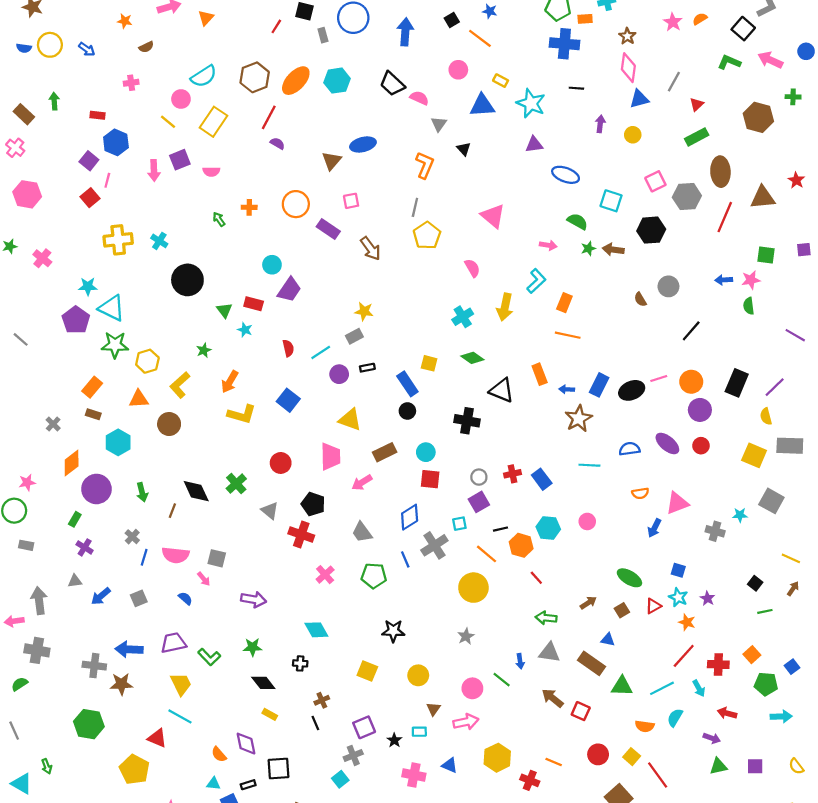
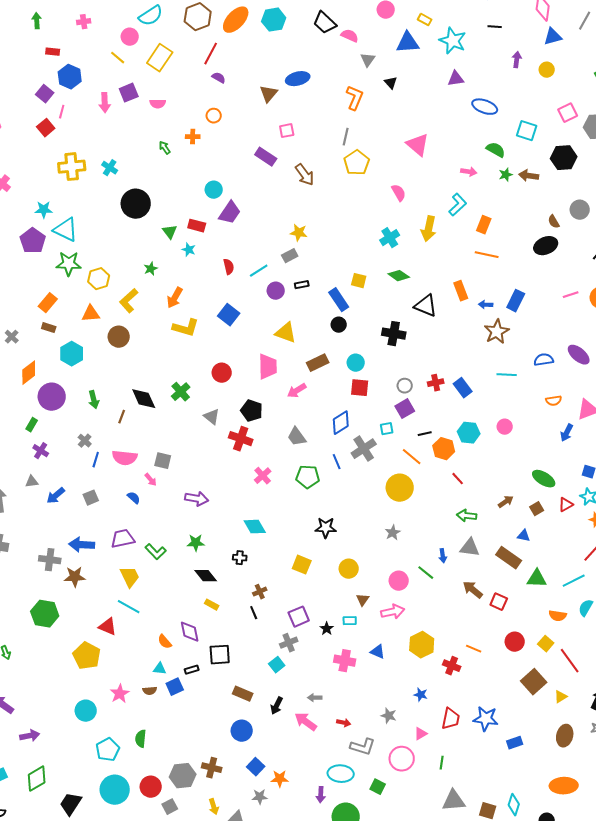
green arrow: (54, 101) -> (37, 21), moved
orange circle: (296, 204) -> (214, 116), moved, size x0.6
black ellipse: (632, 390) -> (546, 246), moved

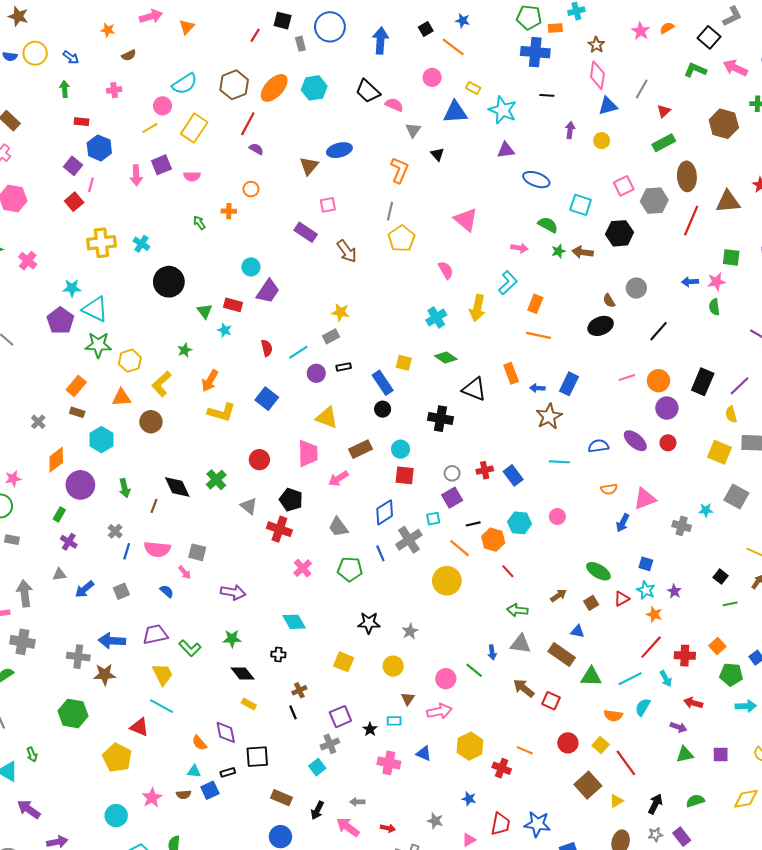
yellow line: (118, 58) -> (150, 128), turned -70
gray star: (393, 533) -> (410, 631), moved

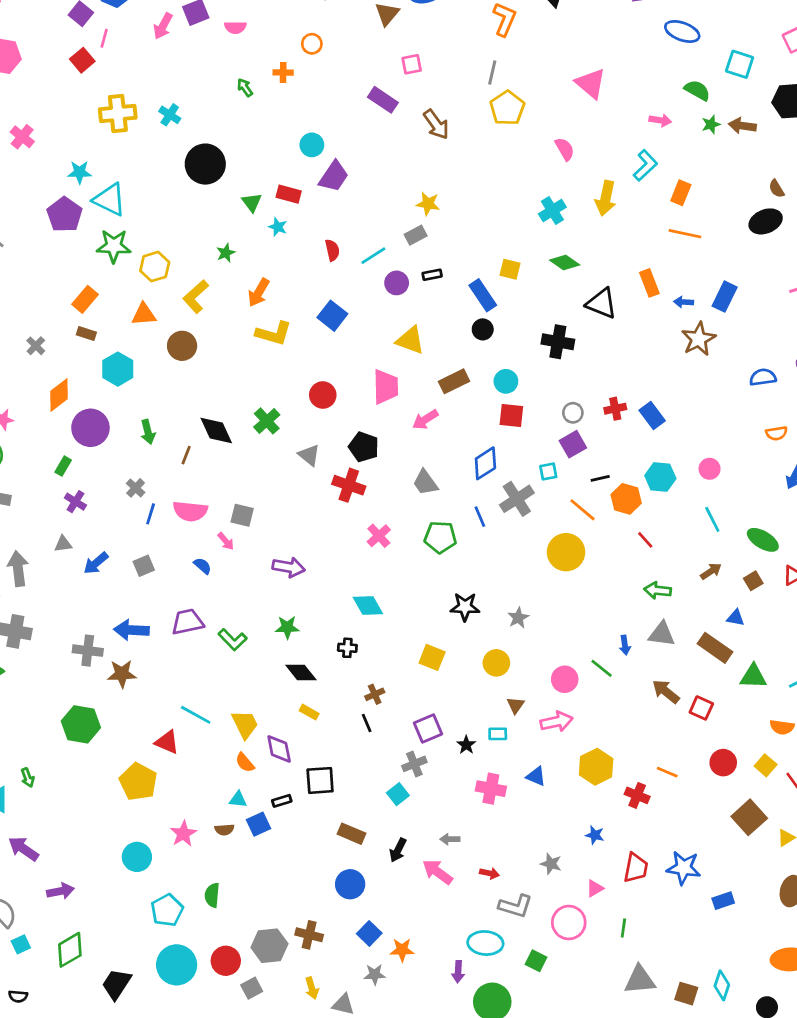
pink arrow: (136, 175) -> (163, 26), turned 30
cyan line: (559, 462) -> (712, 519), moved, turned 60
yellow trapezoid: (163, 674) -> (245, 724), moved

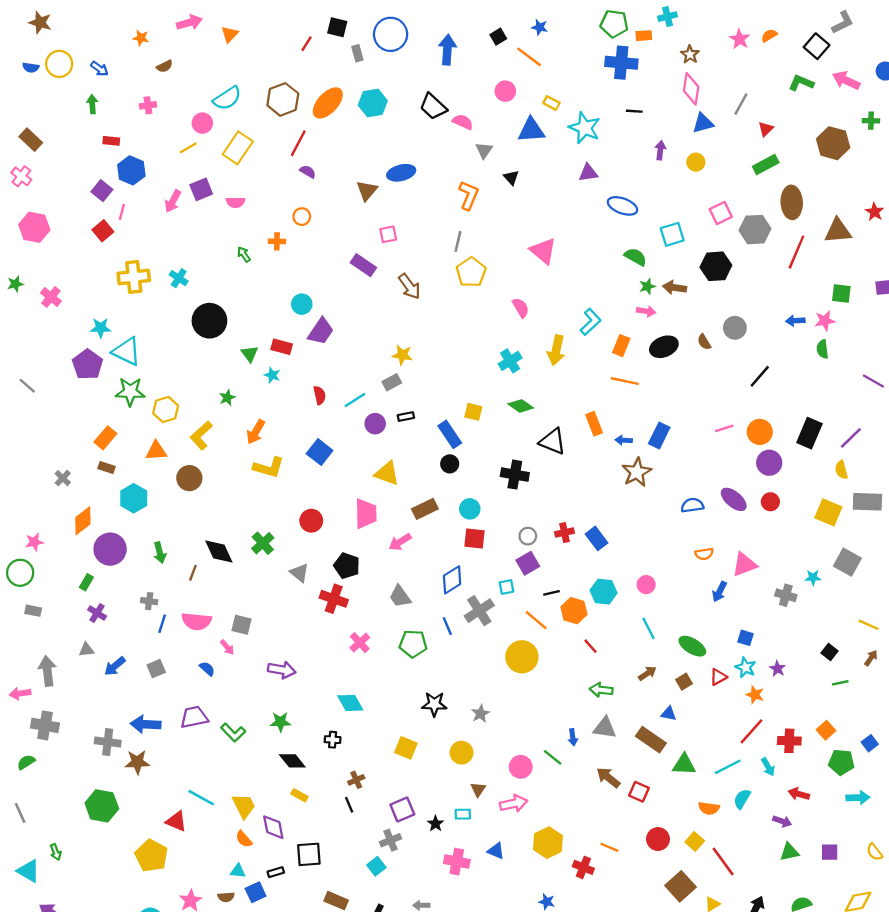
cyan square: (740, 64) -> (672, 234), turned -35
pink arrow: (660, 120) -> (646, 311), moved
black ellipse: (766, 221) -> (664, 347), moved
gray cross: (136, 488) -> (149, 601), turned -35

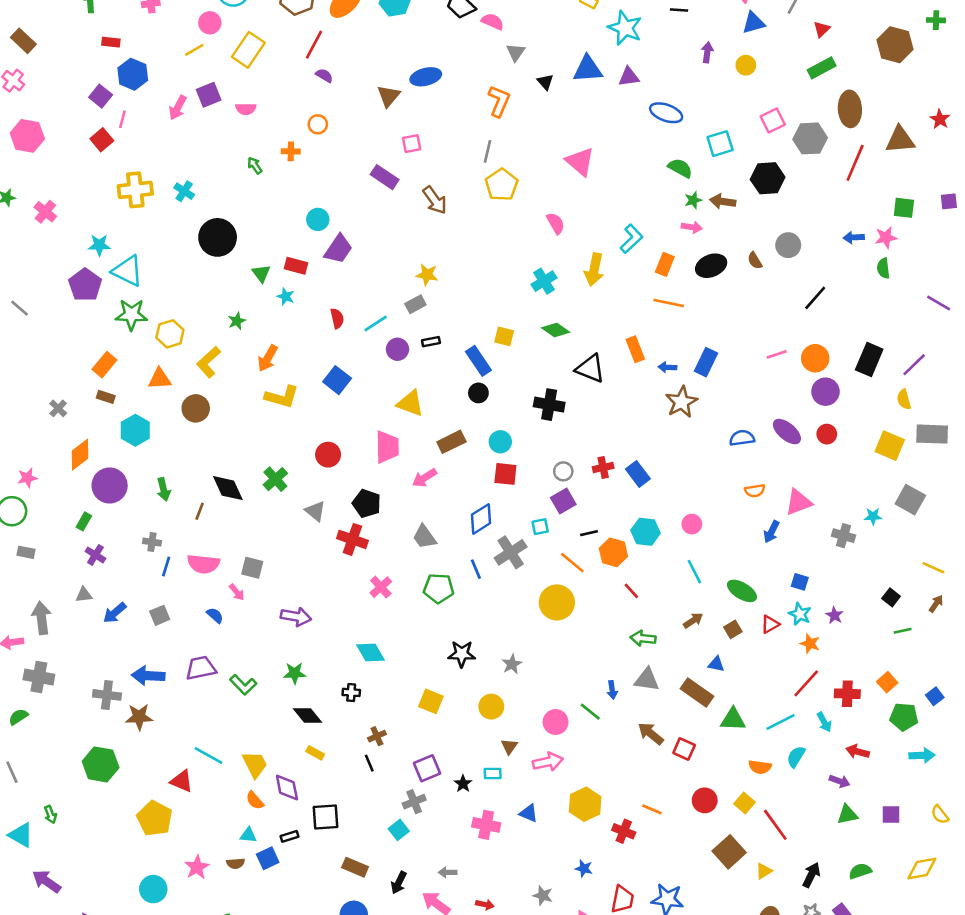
blue triangle: (531, 130) -> (588, 69), moved

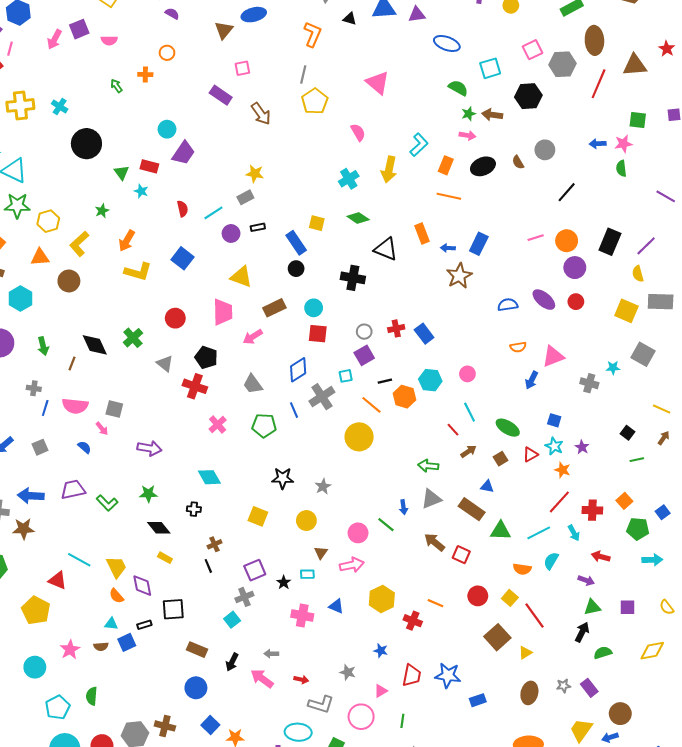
black triangle: (545, 82) -> (350, 19), turned -32
red line: (631, 591) -> (453, 430), moved
gray triangle: (647, 680) -> (431, 499), turned -30
black arrow: (811, 875) -> (582, 632), moved

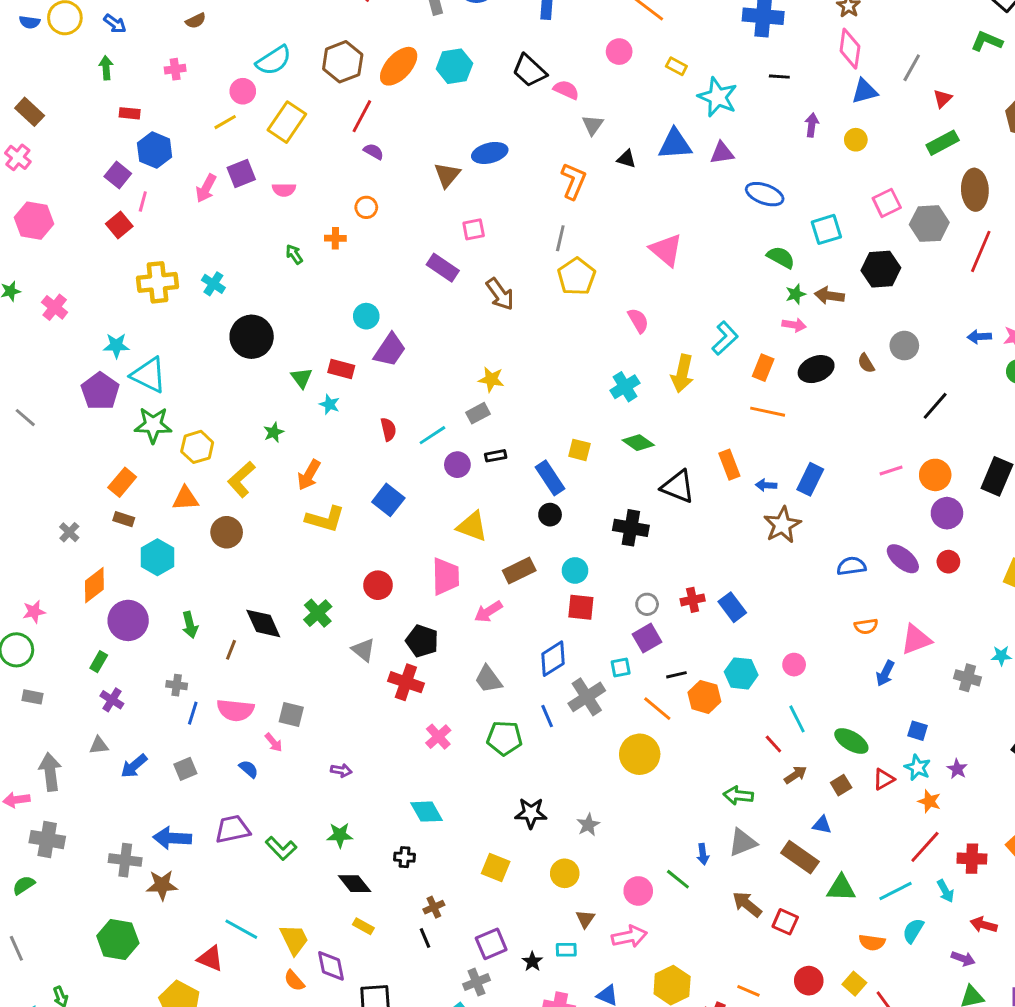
purple arrow: (149, 448) -> (341, 770), size x0.6

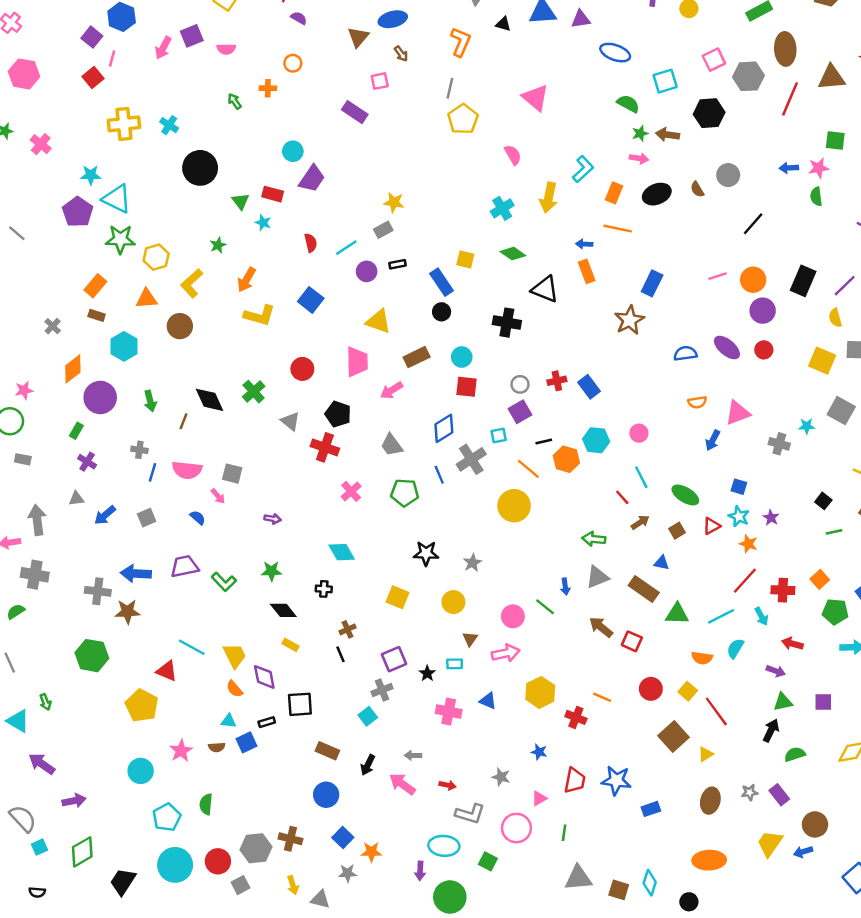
brown arrow: (500, 294) -> (401, 54), moved, size x0.6
blue arrow: (766, 485) -> (584, 244), moved

